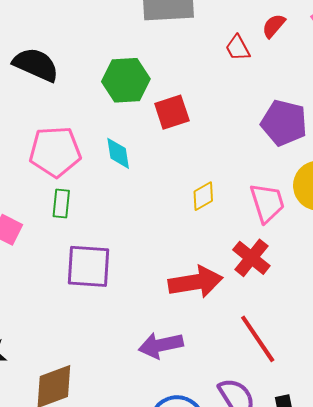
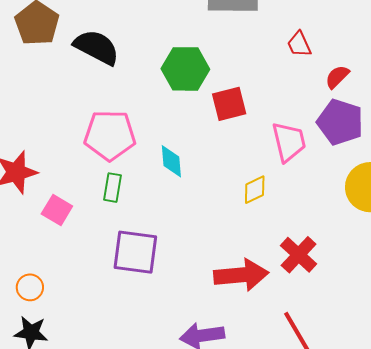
red semicircle: (274, 26) -> (337, 77), moved
cyan diamond: (118, 153) -> (171, 161), moved
pink trapezoid: (267, 203) -> (289, 142), moved

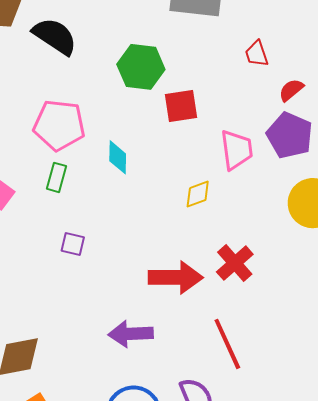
purple square: (135, 252) -> (73, 244), size x0.5

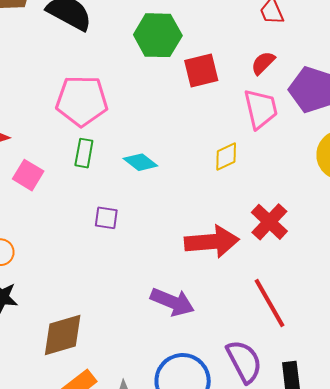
red semicircle: (291, 90) -> (263, 63), moved
cyan diamond: (118, 157) -> (140, 162), moved, turned -48
purple arrow: (131, 334) -> (172, 302), turned -150

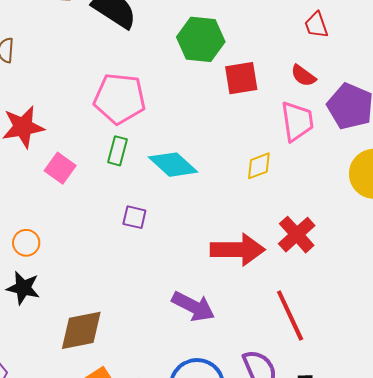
red semicircle: (263, 63) -> (303, 76), turned -104
cyan diamond: (140, 162) -> (173, 165), size x1.4

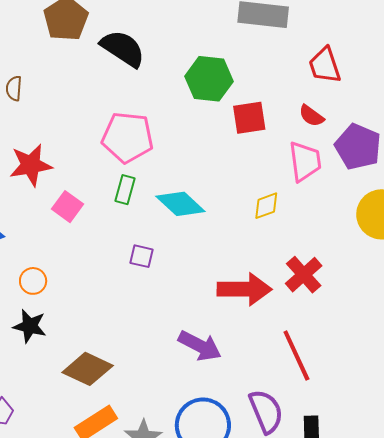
red trapezoid: (316, 25) -> (325, 65), size x1.4
brown diamond: (81, 330) -> (88, 369), turned 36

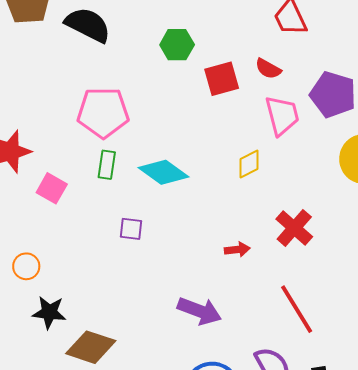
green hexagon: (209, 79) -> (177, 45), size x0.7
red semicircle: (311, 116) -> (268, 69), moved
red arrow: (244, 289) -> (237, 250), size x0.5
black star: (30, 326) -> (49, 312), moved

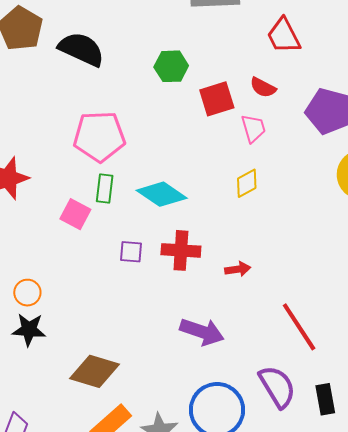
pink trapezoid: (282, 115) -> (253, 128), moved, size x0.7
pink square: (52, 188) -> (75, 214), moved
red cross: (294, 228) -> (181, 250), moved, turned -36
black star: (49, 312) -> (29, 330), moved

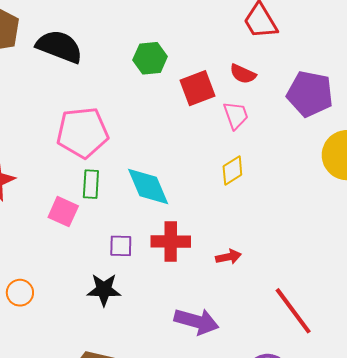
cyan diamond: (162, 194) -> (148, 187), turned 36
black star: (29, 330) -> (104, 290), moved

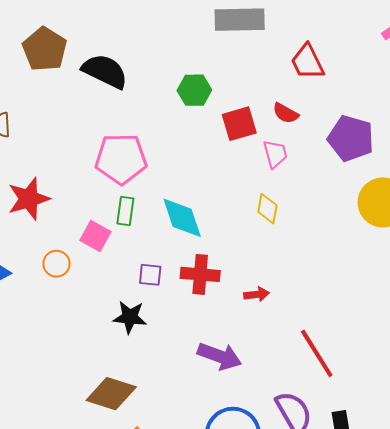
yellow diamond: (232, 171) -> (267, 209), turned -52
orange circle: (20, 293) -> (57, 264), moved

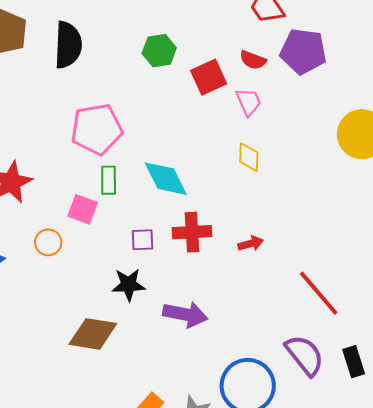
black semicircle: (105, 71) -> (68, 45), turned 75
purple pentagon: (351, 138) -> (303, 51), moved
purple arrow: (220, 356) -> (185, 314), moved
brown diamond: (111, 394) -> (93, 334), moved

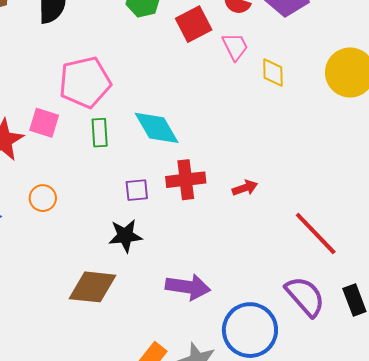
yellow diamond: (249, 157) -> (273, 72), moved
pink square: (83, 209) -> (44, 123), moved
purple arrow: (185, 314) -> (188, 287), moved

